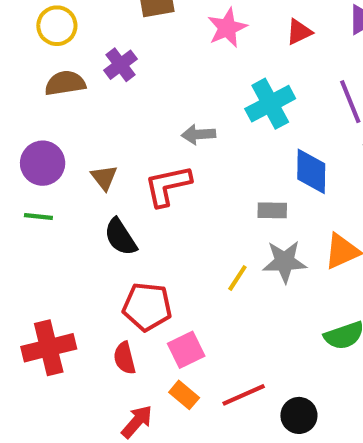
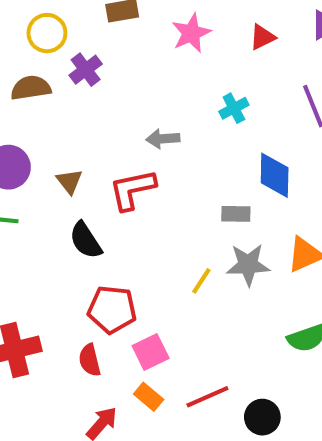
yellow circle: (57, 26) -> (47, 33), moved
cyan cross: (270, 104) -> (234, 108), size x0.6

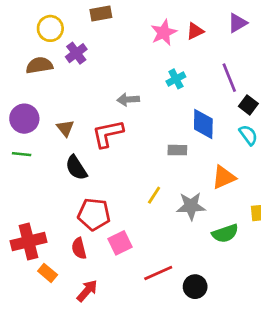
pink star: (191, 33) -> (164, 33), moved
gray star: (248, 265) -> (191, 206), moved
orange rectangle: (149, 397) -> (48, 273), moved

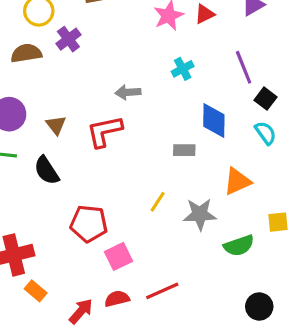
black semicircle: (76, 168) -> (47, 170), moved
red semicircle: (79, 248) -> (117, 299), moved, turned 90
black circle: (195, 287) -> (259, 306), moved

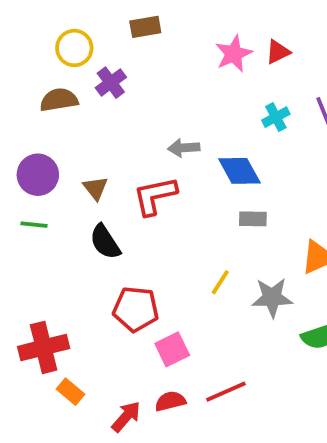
cyan cross: (183, 69) -> (276, 117), moved
blue diamond: (214, 120) -> (239, 171), moved, turned -30
black semicircle: (47, 170) -> (105, 242), moved

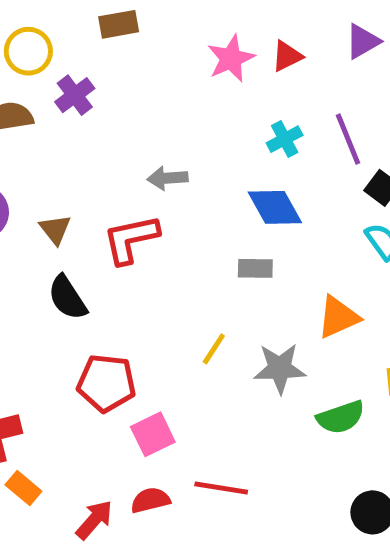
blue diamond: (239, 171) -> (275, 207), moved
red line: (226, 392) -> (221, 488), turned 33

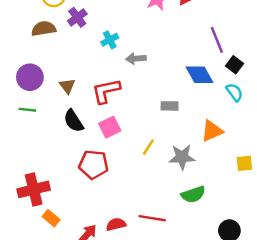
cyan cross: (285, 139) -> (110, 40), moved
gray arrow: (167, 178) -> (136, 59), moved
blue diamond: (275, 207) -> (199, 75), moved
green semicircle: (341, 417) -> (193, 194), moved
pink square: (153, 434) -> (110, 127), moved

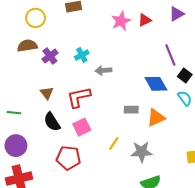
purple cross: (77, 17) -> (50, 56), moved
purple circle: (30, 77) -> (16, 146), moved
orange triangle: (212, 131) -> (156, 118), moved

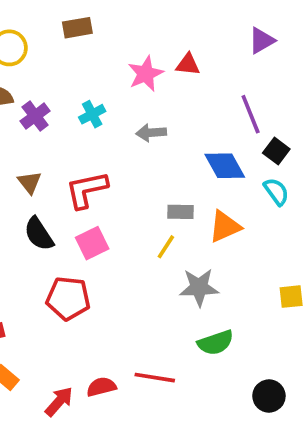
red triangle: (145, 20) -> (188, 64), moved, turned 32
pink star: (121, 21) -> (146, 74), moved
gray arrow: (103, 70) -> (151, 133), moved
yellow line: (114, 143) -> (166, 247), moved

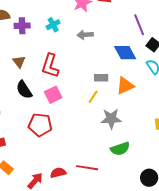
purple cross: (35, 116) -> (22, 26), turned 35
red L-shape: (87, 190) -> (50, 66), turned -60

